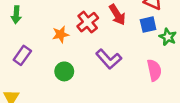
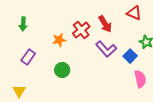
blue square: (148, 25) -> (130, 56), moved, turned -32
purple L-shape: (109, 59) -> (106, 49), moved
pink semicircle: (154, 70) -> (140, 79), moved

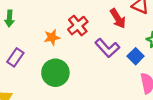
red arrow: (105, 24) -> (118, 18), moved
green circle: (62, 70) -> (55, 73), size x1.5

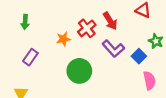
red arrow: (118, 18) -> (110, 21), moved
green circle: (55, 73) -> (79, 71), moved

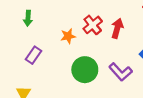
red arrow: (110, 21) -> (117, 28), moved, turned -132
purple L-shape: (113, 49) -> (121, 72), moved

